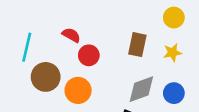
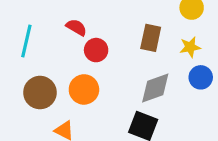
brown circle: (46, 77) -> (40, 93), moved
blue circle: (174, 93) -> (201, 77), moved

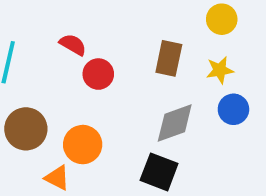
orange circle: (84, 89) -> (83, 145), moved

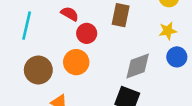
brown rectangle: (169, 58) -> (121, 15), moved
orange circle: (83, 145) -> (76, 62), moved

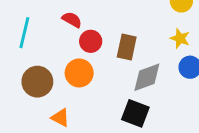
brown rectangle: (121, 15) -> (127, 47), moved
yellow star: (168, 31) -> (180, 38), turned 30

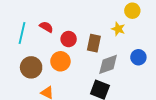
red semicircle: (72, 20) -> (46, 27), moved
yellow star: (180, 38) -> (118, 29), moved

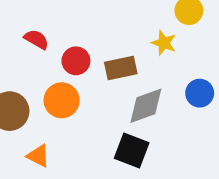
brown rectangle: (94, 43) -> (121, 68), turned 66

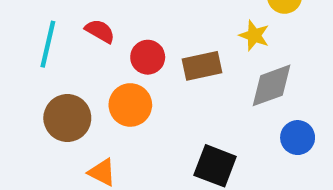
blue circle: (200, 93) -> (298, 138), moved
gray diamond: (146, 106) -> (272, 85), moved

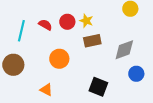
yellow star: (254, 35) -> (86, 21), moved
red circle: (148, 57) -> (67, 22), moved
brown circle: (67, 118) -> (13, 65), moved

